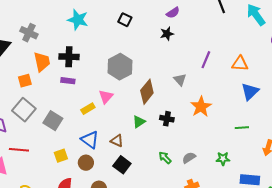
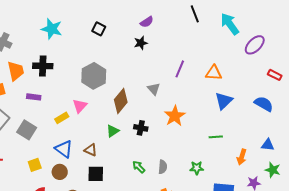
purple rectangle: (68, 81) -> (34, 97), moved
gray semicircle: (189, 158) -> (163, 167), turned 128
black square: (122, 165) -> (96, 174), turned -36

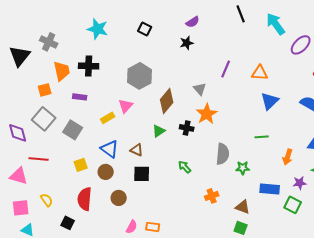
orange star: (175, 116) -> (207, 114), moved
gray semicircle: (163, 167) -> (223, 154), moved, size x1.5

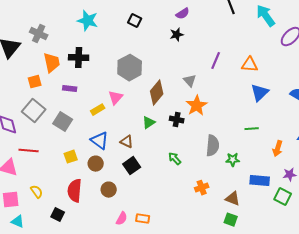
black square: (142, 174) -> (132, 166), turned -36

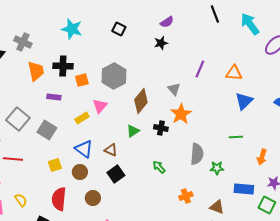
orange square: (35, 82) -> (82, 80), moved

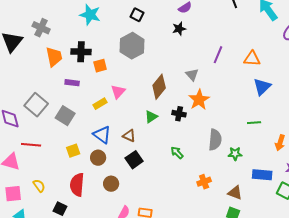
gray hexagon: (114, 76) -> (132, 46), moved

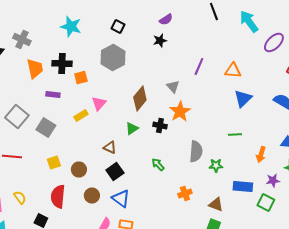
blue triangle: (102, 135) -> (121, 198), moved

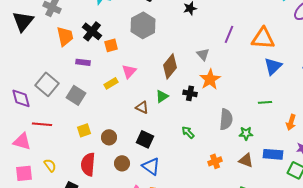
black cross: (62, 64) -> (92, 31), turned 36
orange triangle: (233, 70) -> (263, 38), size x1.4
brown triangle: (110, 148) -> (142, 107), moved
black square: (115, 172) -> (145, 139), turned -30
brown triangle: (216, 204) -> (246, 160), moved

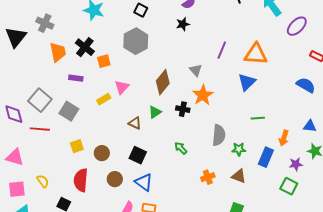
blue triangle: (273, 66) -> (247, 82), moved
red line: (42, 124) -> (40, 129), moved
blue rectangle: (273, 154) -> (266, 157), moved, turned -72

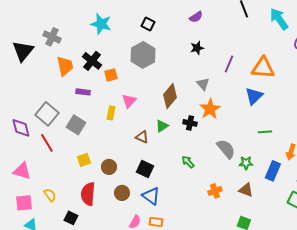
black star: (183, 24) -> (197, 48), moved
yellow rectangle: (104, 99) -> (111, 113), turned -48
red line: (40, 129) -> (47, 143), turned 54
gray semicircle: (219, 135) -> (226, 149), turned -45

